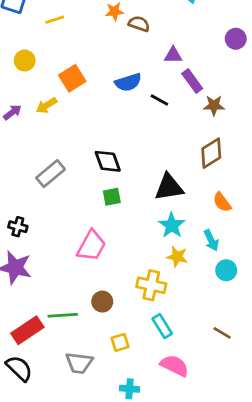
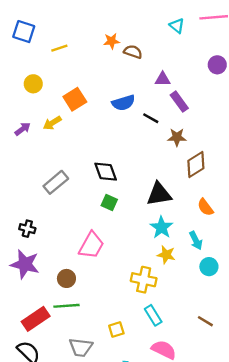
brown star: (214, 105) -> (177, 137), moved
green square: (112, 197) -> (109, 203), turned 35
brown circle: (102, 302) -> (66, 278), moved

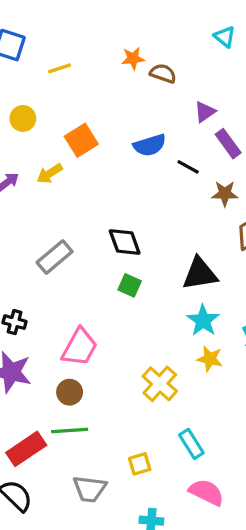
purple triangle: (163, 79) -> (205, 112), turned -35
pink trapezoid: (91, 245) -> (80, 347), moved
yellow cross: (144, 280) -> (160, 384), moved, turned 30

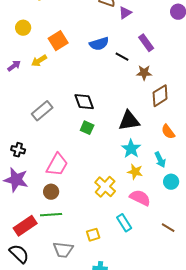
purple triangle: (205, 112) -> (125, 13), moved
pink semicircle: (206, 492) -> (140, 198), moved

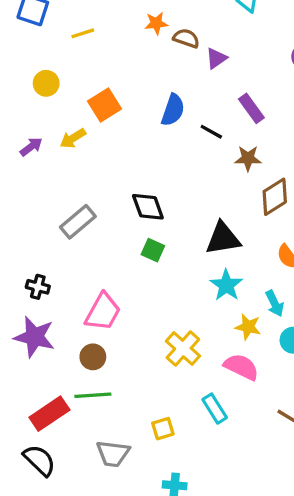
blue semicircle: (99, 44) -> (173, 110), turned -54
yellow star: (135, 172) -> (248, 327), moved

